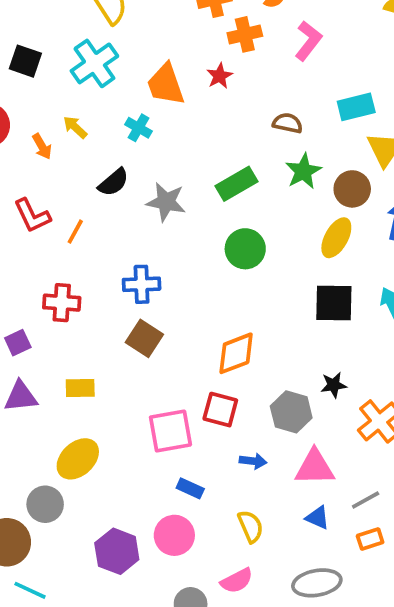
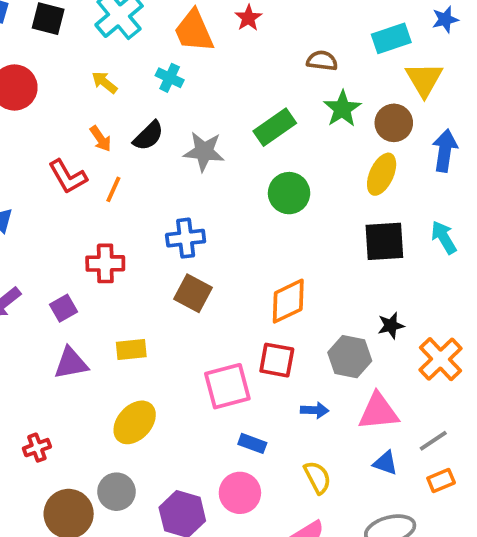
orange arrow: (42, 146) -> (101, 139), moved
gray circle: (45, 504) -> (116, 492), moved

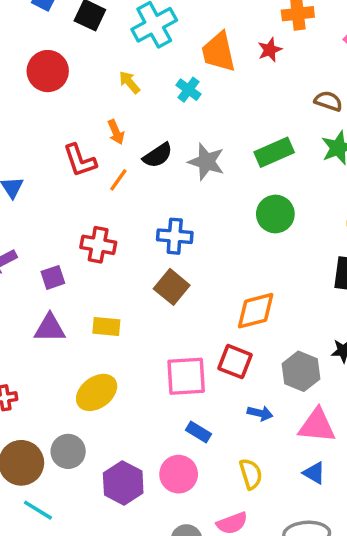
black semicircle: (148, 136) -> (158, 155), moved

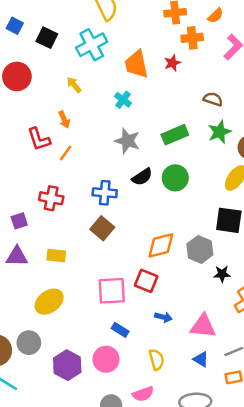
cyan cross: (189, 90) -> (123, 100), moved
black semicircle: (158, 155) -> (142, 177), moved
gray hexagon: (301, 371) -> (200, 249), moved

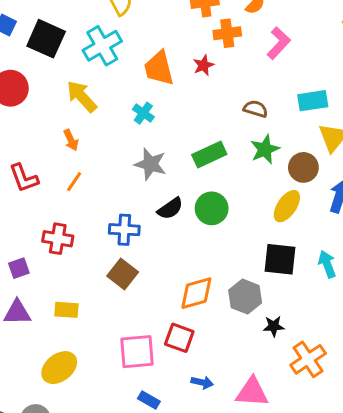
black square: (47, 38) -> (46, 39), size x1.4
yellow arrow: (74, 85) -> (82, 96), size x1.6
red L-shape: (39, 139) -> (24, 178), moved

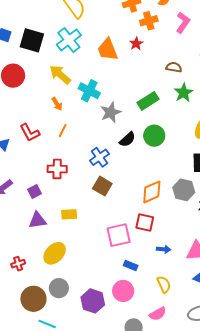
cyan cross: (143, 113) -> (89, 91), moved, size x1.5
gray star: (150, 164) -> (111, 112), turned -30
blue cross: (124, 230) -> (99, 157), turned -30
yellow ellipse: (59, 368) -> (55, 253), moved

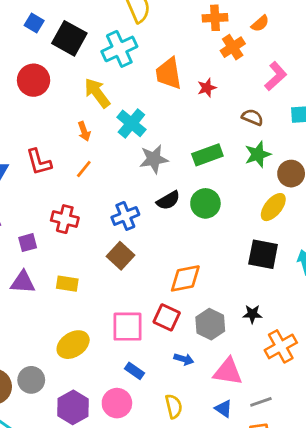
orange cross: (149, 21) -> (233, 47), turned -30
pink L-shape: (183, 23) -> (276, 76), moved
red star: (136, 44) -> (207, 88), moved
gray hexagon: (184, 190) -> (210, 324), moved
yellow ellipse: (55, 253) -> (73, 345), moved

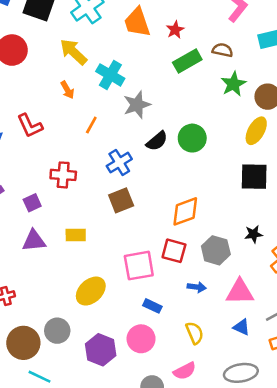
green rectangle: (207, 155) -> (187, 61), moved
orange line: (84, 169) -> (91, 125), moved
brown square: (120, 256) -> (121, 200), turned 35

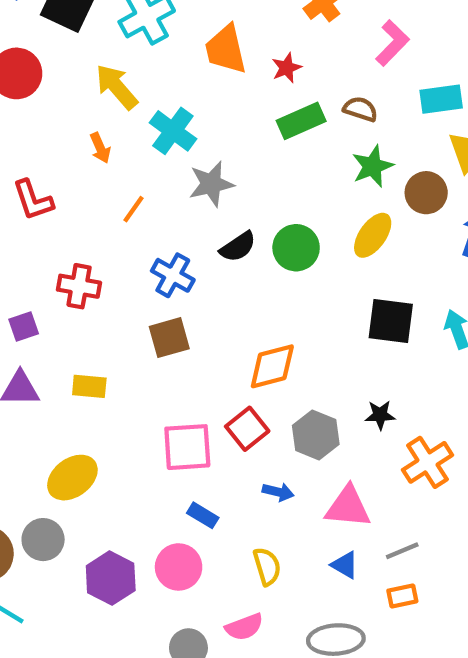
yellow ellipse: (256, 131) -> (373, 235), moved
blue cross: (119, 163) -> (173, 275), turned -35
red square: (174, 251) -> (247, 429), turned 30
yellow ellipse: (91, 291) -> (72, 478), moved

